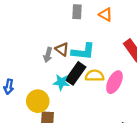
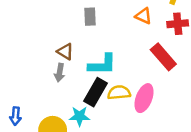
orange triangle: (106, 15) -> (143, 16), moved
brown triangle: (62, 49) -> (65, 52), moved
cyan star: (61, 82) -> (79, 116), moved

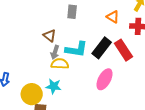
gray arrow: (60, 73) -> (55, 52), moved
black rectangle: (96, 92) -> (102, 48), moved
yellow semicircle: (119, 93) -> (60, 64), moved

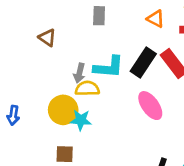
brown triangle: (50, 36) -> (47, 38), moved
pink ellipse: (105, 79) -> (150, 106), turned -60
yellow circle: (32, 94) -> (63, 110), moved

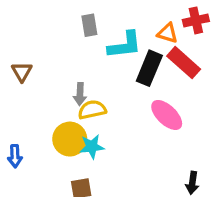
orange triangle: (156, 19) -> (168, 33), moved
brown triangle: (47, 38) -> (22, 72), moved, turned 36
cyan L-shape: (109, 67) -> (125, 45), moved

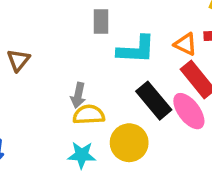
black rectangle: (149, 68) -> (154, 101), moved, turned -72
pink ellipse: (167, 115) -> (189, 111), moved
yellow circle: (70, 139) -> (129, 143), moved

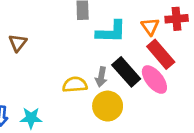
orange triangle: (185, 44) -> (150, 27), turned 30
gray arrow: (78, 95) -> (101, 77), moved
cyan star: (82, 155) -> (31, 118), moved

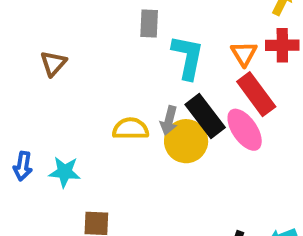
cyan L-shape: (111, 32) -> (188, 57), turned -84
yellow circle: (108, 106) -> (186, 141), moved

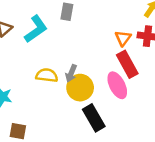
cyan L-shape: (188, 57) -> (36, 29), moved, turned 36
black rectangle: (205, 116) -> (94, 118), moved

